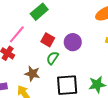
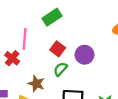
pink line: (17, 34) -> (25, 39), turned -42

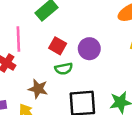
green semicircle: (60, 69) -> (64, 69), turned -136

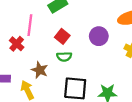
purple circle: (89, 49) -> (99, 36), moved

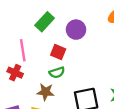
purple circle: (99, 36) -> (76, 30), moved
green semicircle: (64, 57) -> (57, 73), moved

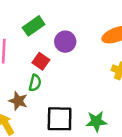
green semicircle: (57, 73) -> (35, 83), turned -70

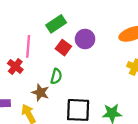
red square: (41, 61) -> (63, 48), moved

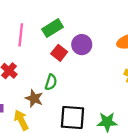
pink line: (28, 46) -> (21, 35), moved

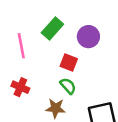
red square: (59, 53) -> (69, 63), moved
green semicircle: (51, 82) -> (68, 86), turned -42

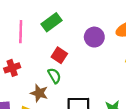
purple circle: (88, 37) -> (94, 37), moved
red cross: (20, 87) -> (12, 68), turned 35

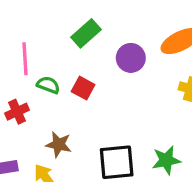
green rectangle: (51, 22) -> (86, 33), moved
green semicircle: (54, 76) -> (48, 85), moved, turned -35

